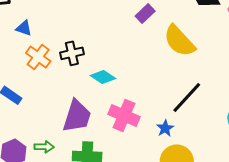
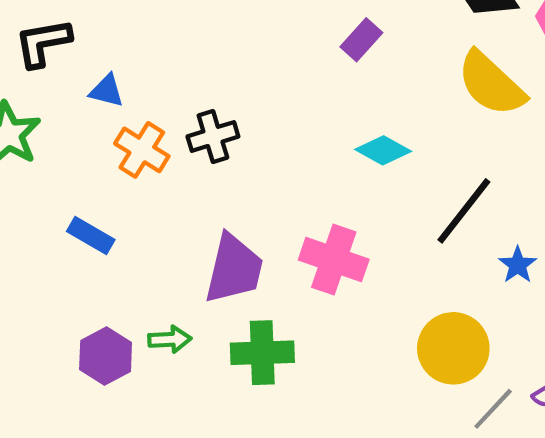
yellow semicircle: (179, 41) -> (491, 84), moved
cyan diamond: (103, 77) -> (383, 150), moved
blue star: (165, 128) -> (518, 265), moved

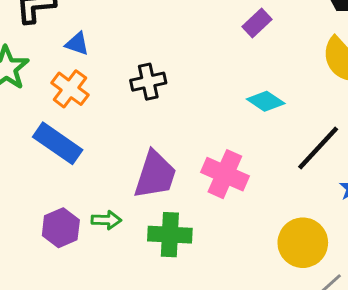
orange cross: (142, 150) -> (70, 89), moved
blue rectangle: (91, 236) -> (58, 143), size x1.5

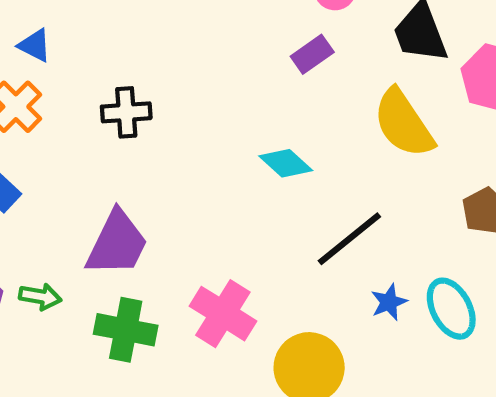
purple rectangle: (257, 23) -> (312, 54), moved
pink cross: (225, 174) -> (223, 314), moved

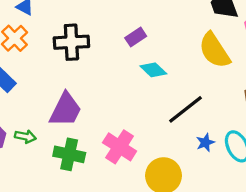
purple rectangle: (312, 54) -> (136, 37), moved
black cross: (126, 112) -> (71, 42), size x1.4

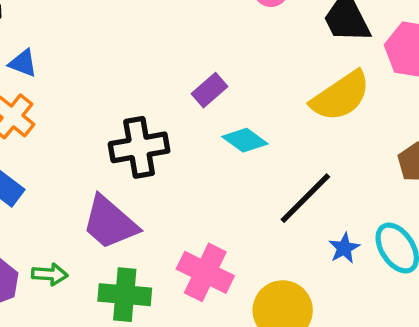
black cross: (71, 42) -> (139, 147), moved
yellow semicircle: (214, 50) -> (341, 96), turned -84
purple trapezoid: (66, 110) -> (110, 223), turned 111

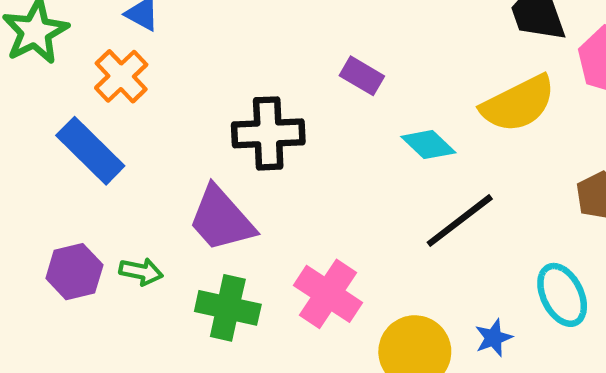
purple rectangle: (210, 90) -> (362, 76), turned 64
cyan diamond: (245, 140) -> (428, 145), moved
blue star: (344, 248) -> (494, 338), moved

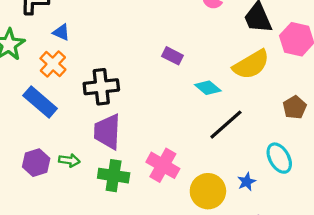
black cross: (268, 133) -> (101, 87), moved
purple trapezoid: (221, 219) -> (107, 132), turned 48

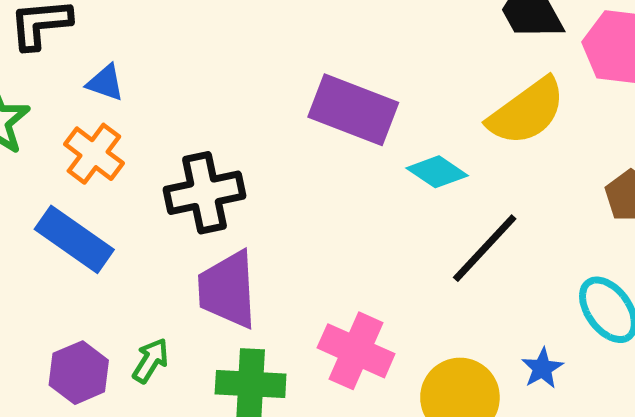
purple rectangle: (173, 56) -> (353, 110), size x1.8
green arrow: (69, 160) -> (151, 361), turned -60

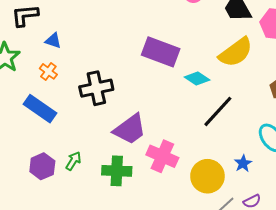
orange cross: (94, 154) -> (48, 71), size x0.7
purple trapezoid: (228, 290) -> (130, 129), moved, turned -123

